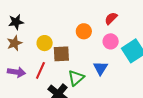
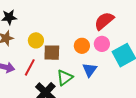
red semicircle: (111, 18) -> (104, 21), size x1.5
orange circle: (84, 31) -> (82, 46), moved

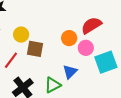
orange circle: (82, 46) -> (69, 38), moved
green triangle: (65, 78) -> (53, 85), moved

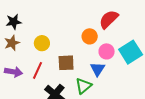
pink circle: (86, 48) -> (107, 51), moved
brown square: (35, 49) -> (66, 63), moved

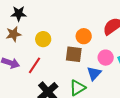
orange circle: (90, 36) -> (84, 36), moved
brown square: (66, 63) -> (74, 54), moved

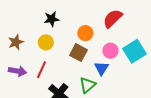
black star: (19, 14) -> (52, 19), moved
brown square: (74, 54) -> (79, 53), turned 30

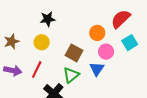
red semicircle: (113, 19) -> (121, 19), moved
orange circle: (85, 33) -> (97, 33), moved
cyan square: (135, 51) -> (130, 43), moved, size x0.7
green triangle: (87, 85) -> (71, 75), moved

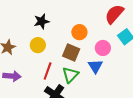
orange circle: (97, 33) -> (79, 32), moved
red line: (37, 69) -> (48, 71), moved

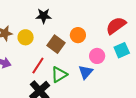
yellow circle: (38, 45) -> (26, 37), moved
brown square: (71, 52) -> (56, 44), moved

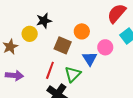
yellow circle: (26, 37) -> (30, 34), moved
blue triangle: (86, 72) -> (90, 59), moved

